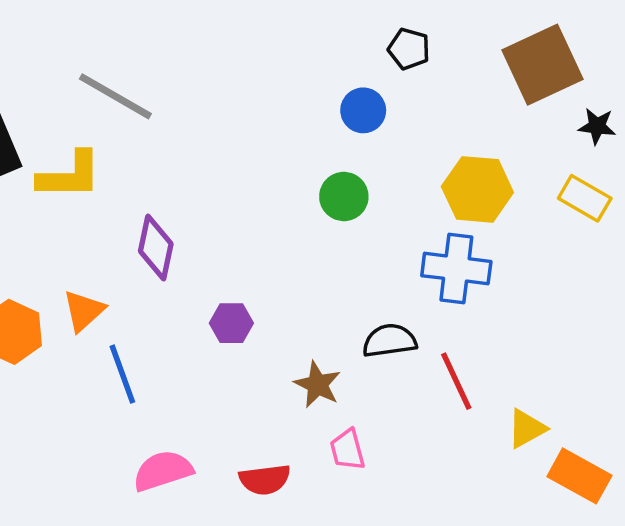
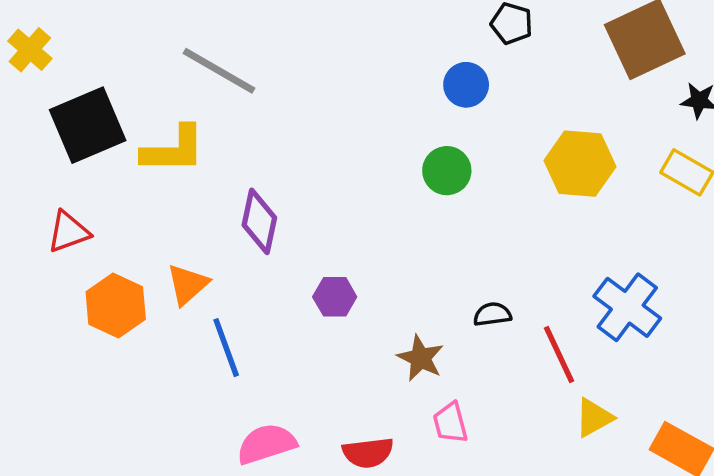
blue cross: (456, 269) -> (627, 307), moved, turned 30
black semicircle: (390, 341) -> (492, 314), size x0.7
yellow triangle: (527, 429) -> (594, 418), moved

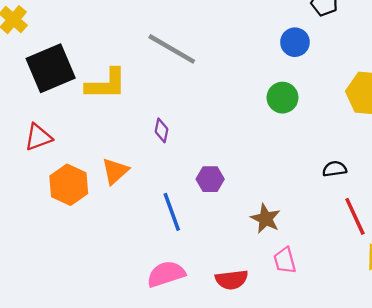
gray line: (219, 71) -> (172, 49), moved
purple diamond: (259, 221) -> (162, 130), size x0.6
black semicircle: (492, 314) -> (335, 169), moved
blue line: (226, 348) -> (172, 212), moved

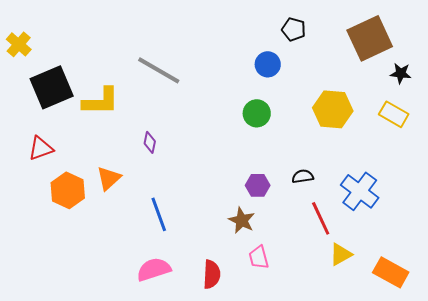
purple hexagon: (210, 179) -> (258, 185), moved
red semicircle: (232, 280) -> (212, 274), turned -80

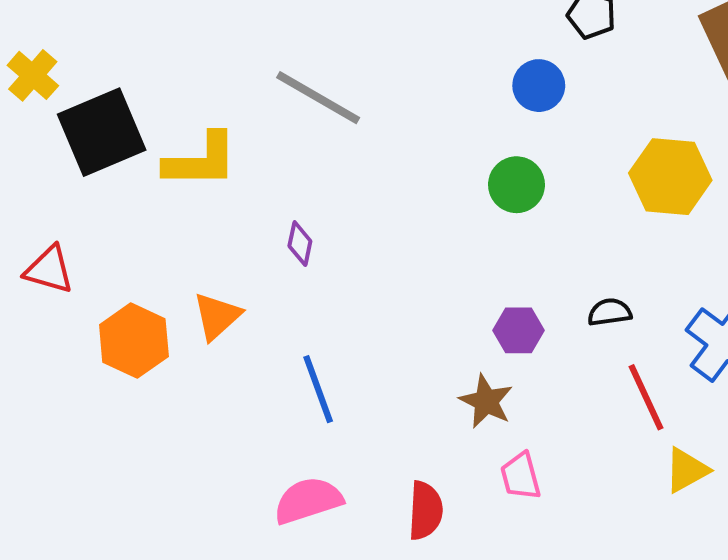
yellow cross: (19, 44) -> (33, 75), moved
red triangle: (41, 148) -> (49, 270), moved, turned 36

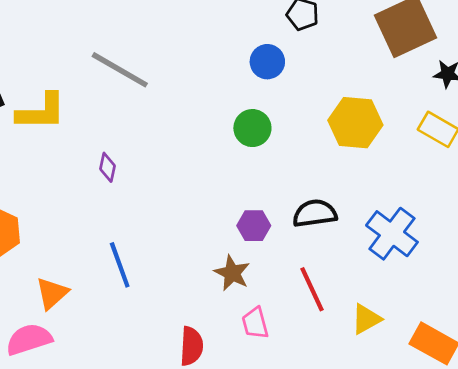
black semicircle: (610, 312) -> (315, 213), size x1.5
orange triangle: (217, 316) -> (52, 293), moved
red line: (646, 397) -> (312, 289), moved
pink semicircle: (308, 500) -> (29, 339), moved

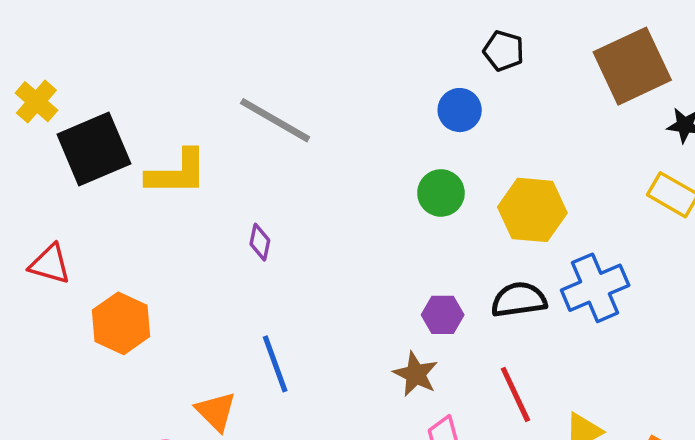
yellow hexagon: (355, 123) -> (532, 210), moved
blue cross: (392, 234) -> (595, 288), moved, turned 30
orange triangle: (52, 293) -> (216, 411), moved, turned -33

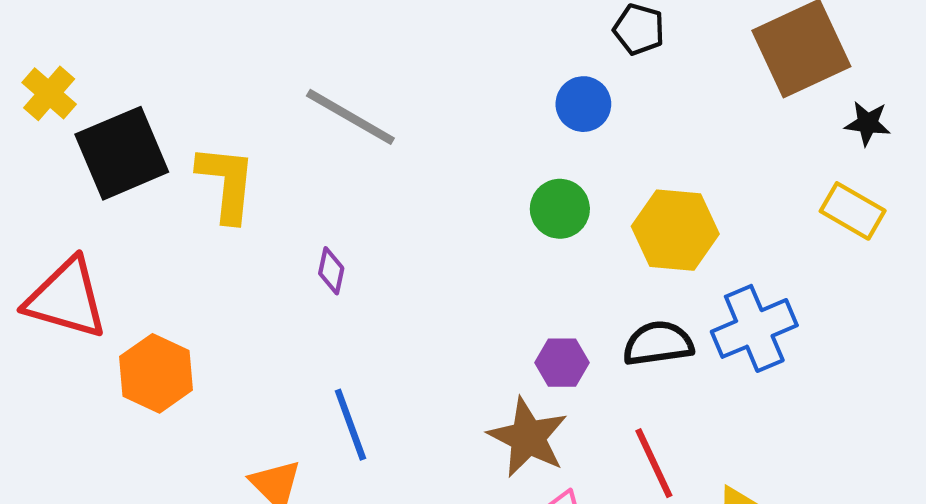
yellow L-shape: (177, 173) -> (227, 183), turned -84
red triangle: (50, 264) -> (66, 299), size x1.6
brown star: (416, 374) -> (528, 437), size x1.4

